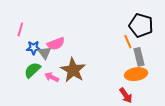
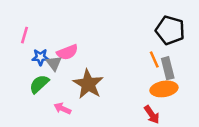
orange line: (128, 42) -> (154, 60), moved
pink arrow: (52, 77) -> (62, 109), moved

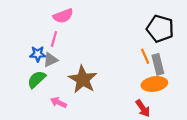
pink line: (24, 35) -> (54, 39), moved
pink semicircle: (67, 52) -> (63, 16), moved
gray triangle: (54, 63) -> (50, 60), turned 42

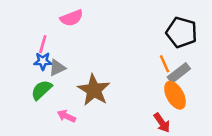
pink line: (54, 39) -> (43, 44), moved
gray rectangle: (158, 64) -> (179, 73), turned 66
orange ellipse: (154, 84) -> (175, 95), turned 70

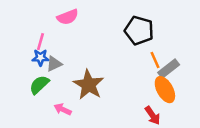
black pentagon: (182, 32) -> (139, 30), moved

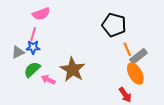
pink semicircle: (68, 17) -> (41, 14), moved
gray triangle: (54, 64) -> (18, 52), moved
pink arrow: (63, 109) -> (48, 80), moved

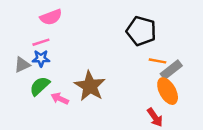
pink line: (33, 34) -> (41, 42), turned 56
orange line: (127, 49) -> (158, 61), turned -56

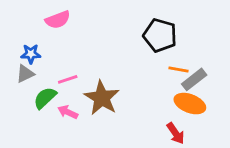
pink line: (41, 42) -> (68, 79), moved
blue star: (41, 58) -> (31, 54), moved
orange ellipse: (168, 91) -> (190, 104), turned -40

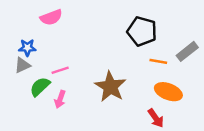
gray rectangle: (194, 79) -> (187, 51), moved
brown star: (102, 98) -> (110, 87), moved
pink arrow: (68, 112) -> (60, 99), turned -96

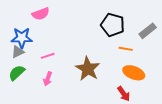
blue star: (27, 48) -> (22, 38), size x1.5
gray rectangle: (187, 51) -> (148, 31), moved
green semicircle: (40, 87) -> (17, 73), moved

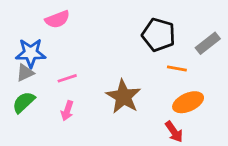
orange ellipse: (134, 73) -> (188, 102), turned -45

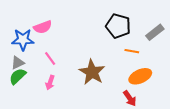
pink semicircle: (57, 19) -> (43, 27), moved
gray triangle: (25, 73) -> (18, 63), moved
pink line: (67, 78) -> (50, 58), turned 72

